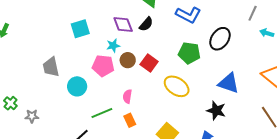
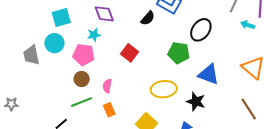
black semicircle: (146, 24) -> (148, 18), moved
green pentagon: (189, 53) -> (179, 53), moved
brown circle: (128, 60) -> (82, 79), moved
cyan circle: (77, 86) -> (54, 43), moved
yellow ellipse: (177, 86) -> (164, 89), moved, turned -40

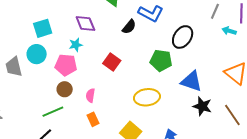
black star: (196, 101) -> (202, 106), moved
green line: (81, 102) -> (53, 112), moved

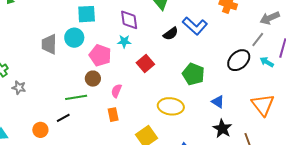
black ellipse: (183, 37) -> (239, 60), moved
cyan star: (76, 45) -> (124, 41), moved
blue triangle: (191, 81) -> (218, 102), size x0.6

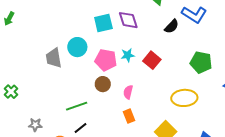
cyan square: (87, 14) -> (103, 23), moved
cyan star: (124, 41) -> (128, 55), moved
gray star: (19, 88) -> (35, 125), moved
green line: (76, 97) -> (77, 106), moved

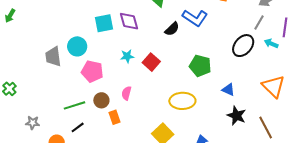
pink pentagon: (106, 60) -> (92, 71), moved
brown circle: (103, 84) -> (101, 100), moved
orange rectangle: (129, 116) -> (115, 117), moved

